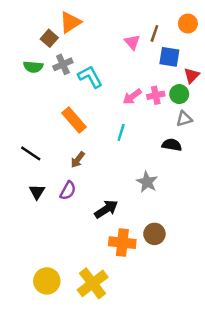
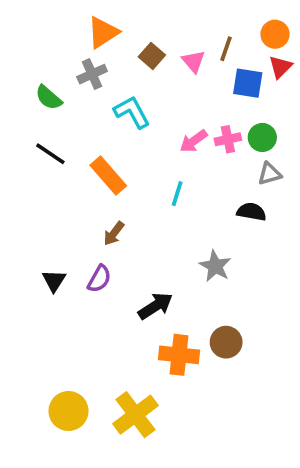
brown square: (49, 38) -> (152, 56), moved
gray cross: (63, 64) -> (92, 74), moved
green semicircle: (33, 67) -> (49, 98), turned 36
red triangle: (192, 75) -> (280, 67), moved
black line: (31, 153) -> (50, 154), moved

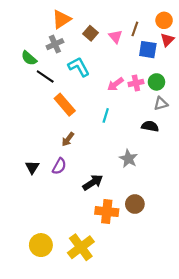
black line: (50, 154) -> (45, 77), moved

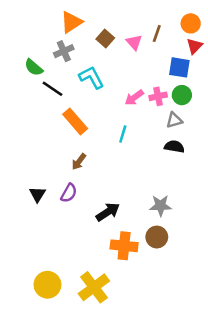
blue square: (148, 50) -> (179, 67), moved
gray triangle: (161, 104) -> (174, 120), moved
gray star: (128, 159) -> (161, 206), moved, turned -30

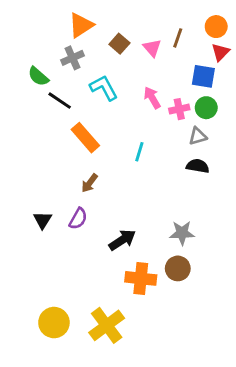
pink arrow: (134, 98) -> (152, 98), moved, turned 96

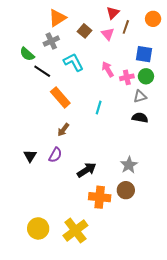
red triangle: (220, 52) -> (113, 13), moved
gray star: (182, 233) -> (129, 165), turned -30

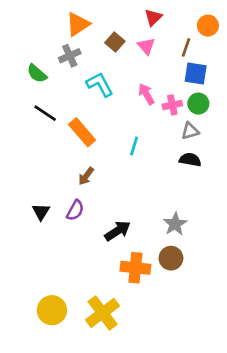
brown line: (126, 27) -> (186, 47), moved
black line: (42, 71) -> (45, 113), moved

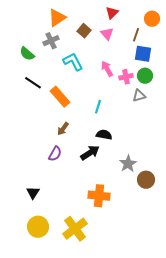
black semicircle: (190, 160) -> (104, 135), moved
black triangle: (41, 212) -> (33, 193), moved
black arrow: (118, 231) -> (90, 153), moved
brown circle: (171, 258) -> (146, 180), moved

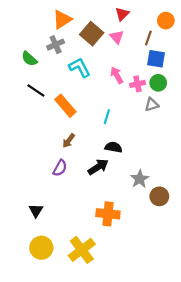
brown square: (84, 31) -> (92, 34), size x1.5

